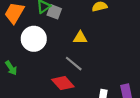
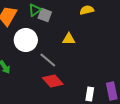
gray line: (74, 64) -> (48, 60), moved

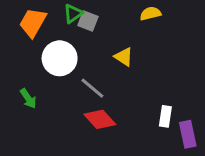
yellow triangle: (69, 39) -> (124, 57), turned 32
white rectangle: (90, 94) -> (165, 116), moved

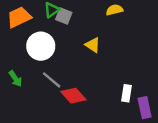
orange trapezoid: (33, 23) -> (19, 17), turned 35
gray line: (92, 88) -> (52, 80), moved

